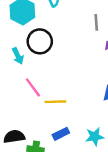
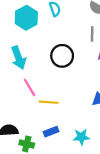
black circle: (40, 41) -> (62, 56), moved
cyan arrow: (18, 56) -> (19, 58), size x1.5

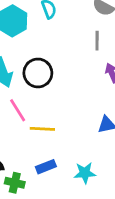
black circle: (62, 56) -> (38, 73), moved

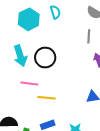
pink line: (18, 110) -> (29, 83), turned -54

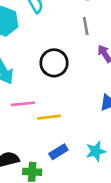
black circle: (45, 58) -> (54, 63), moved

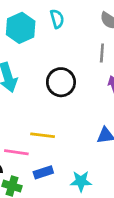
pink line: (23, 104) -> (16, 152), moved

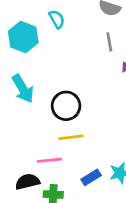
black circle: (61, 82) -> (66, 106), moved
blue rectangle: (43, 172) -> (91, 177), moved

